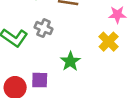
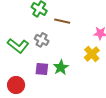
purple square: (40, 80) -> (42, 69), moved

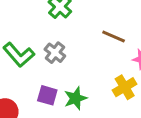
brown line: (62, 21) -> (114, 37), moved

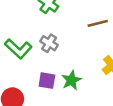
brown line: (114, 37) -> (98, 23), turned -30

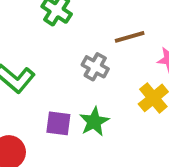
gray cross: (49, 43) -> (95, 67), moved

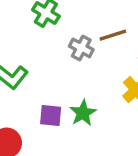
gray cross: (95, 67) -> (81, 48), moved

